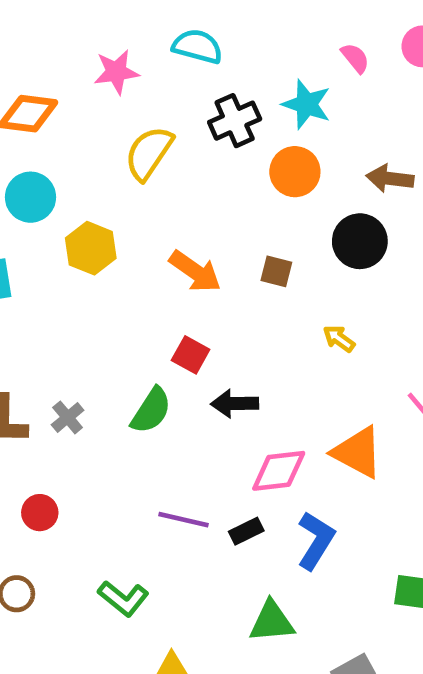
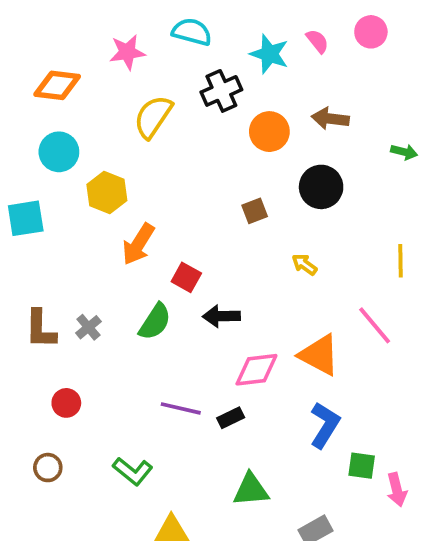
cyan star: (307, 104) -> (269, 54), moved
brown arrow: (390, 179) -> (330, 119), moved
orange arrow: (195, 271) -> (138, 244), moved, turned 87
brown square: (276, 271) -> (255, 211), turned -35
blue L-shape: (316, 540) -> (325, 425), moved

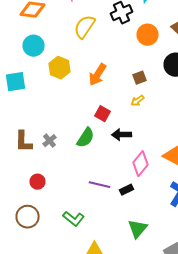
orange arrow: (138, 244) -> (98, 75), moved
yellow arrow: (304, 264) -> (138, 101), moved, turned -72
pink diamond: (256, 370) -> (140, 164), turned -45
brown circle: (48, 468) -> (28, 217), size x1.5
green triangle: (251, 490) -> (138, 229), turned -45

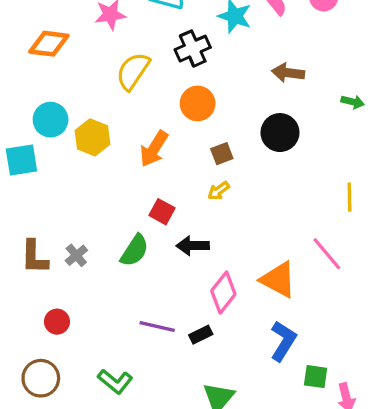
orange circle: (148, 35) -> (198, 103), moved
cyan circle: (34, 46) -> (51, 120), moved

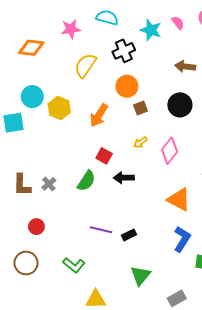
brown square: (222, 154) -> (140, 108), moved
pink diamond: (223, 293) -> (170, 151), moved

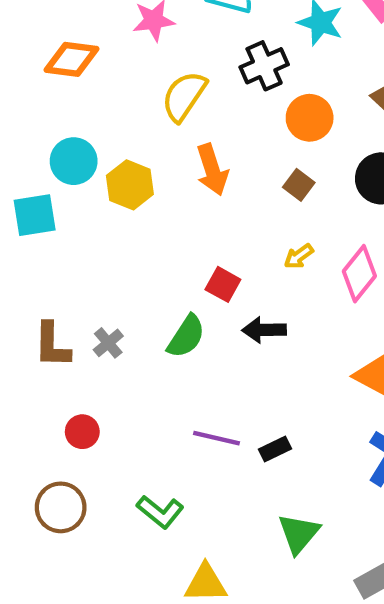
orange circle: (127, 86) -> (310, 118), moved
brown square: (140, 108) -> (299, 185), turned -32
orange arrow: (99, 115) -> (212, 170), moved, turned -50

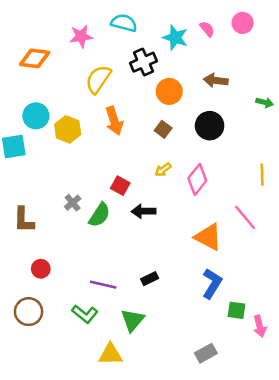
gray cross: (108, 343) -> (73, 203), moved
purple line: (216, 438) -> (103, 285), moved
green triangle: (299, 533) -> (133, 320), moved

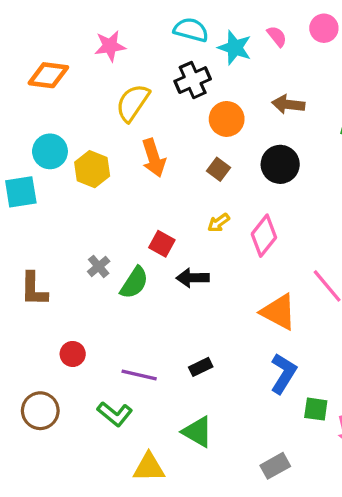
cyan semicircle: (124, 23) -> (191, 30), moved
red circle: (41, 269) -> (73, 354), moved
green triangle: (133, 320) -> (197, 432), moved, turned -40

